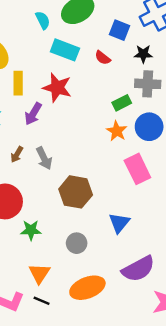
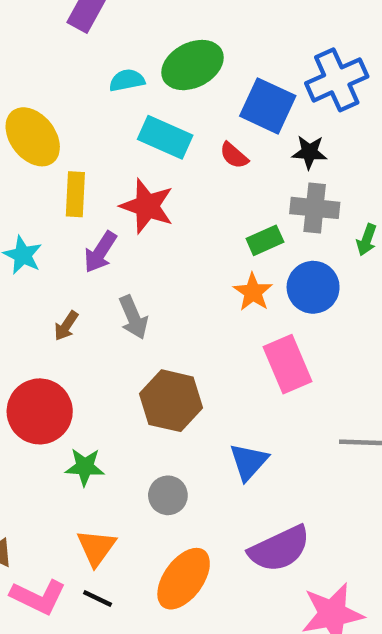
cyan semicircle: (43, 20) -> (127, 80), turned -78
blue square: (119, 30) -> (268, 106), size x1.4
gray arrow: (44, 158) -> (133, 317), moved
orange ellipse: (87, 288) -> (184, 579), turned -36

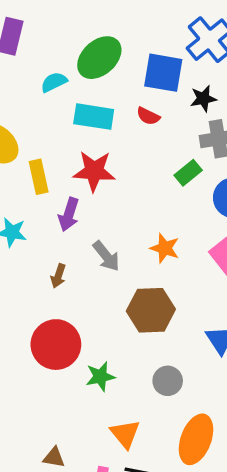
orange star: (253, 292) -> (165, 248), moved

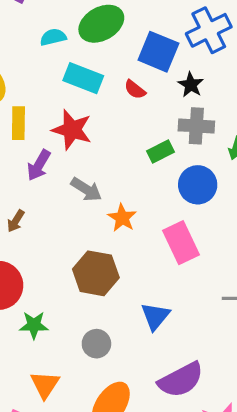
black star: (203, 99) -> (191, 85), turned 30
gray arrow: (106, 256) -> (86, 189), moved, turned -32

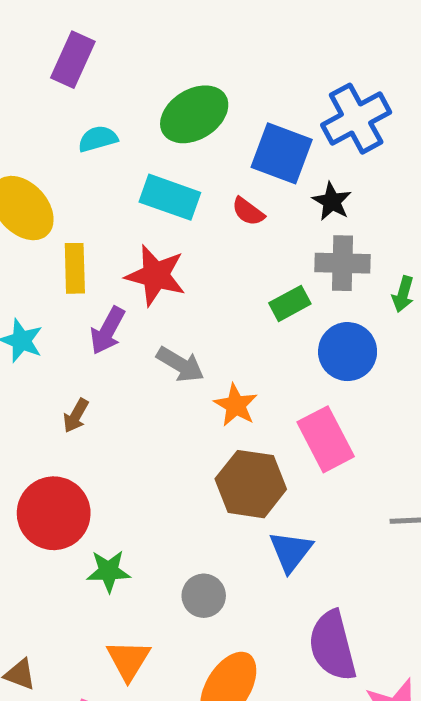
cyan semicircle: (53, 37) -> (98, 139), moved
brown hexagon: (96, 273) -> (251, 484), moved
purple semicircle: (181, 380) -> (332, 646), turned 105

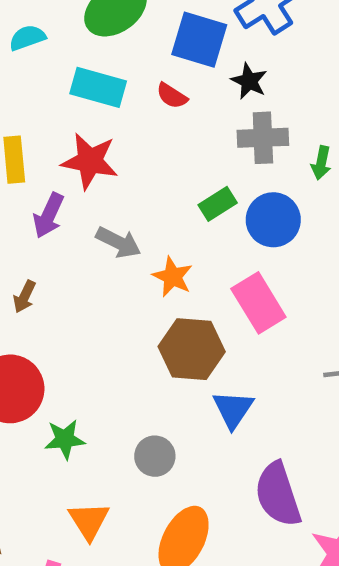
green rectangle: (290, 303) -> (218, 204), moved

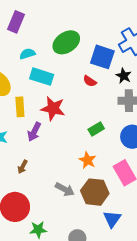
cyan rectangle: (98, 87) -> (42, 77), moved
green rectangle: (218, 204) -> (96, 129), moved
gray arrow: (118, 242) -> (65, 189), moved

